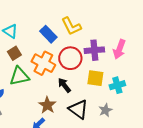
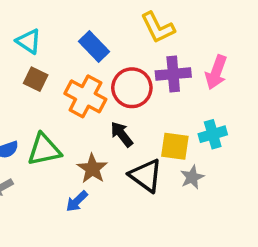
yellow L-shape: (71, 26) -> (158, 28), moved
brown square: (14, 53) -> (36, 79), turned -32
green triangle: (19, 76) -> (44, 150), moved
yellow square: (95, 78) -> (175, 146), moved

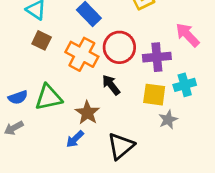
pink arrow: (216, 72) -> (188, 35), turned 116
purple cross: (173, 74) -> (157, 57), moved
black triangle: (146, 176) -> (121, 146), moved, turned 44

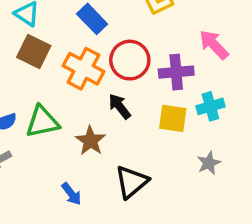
brown square: (42, 40) -> (34, 52), size x1.4
gray star: (168, 120) -> (209, 163), moved
blue arrow: (75, 139) -> (72, 194), moved, turned -84

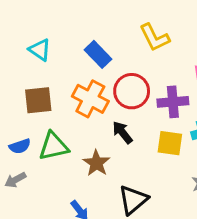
brown square: (34, 52) -> (38, 100), moved, turned -32

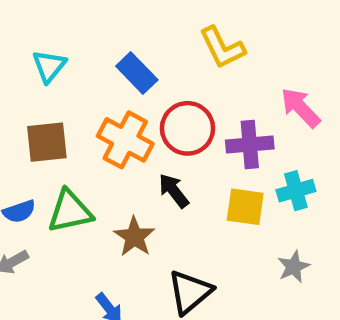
cyan triangle: (40, 50) -> (49, 66), turned 35

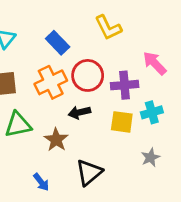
orange cross: (125, 140) -> (51, 82), turned 36
black arrow: (174, 191) -> (79, 112), turned -65

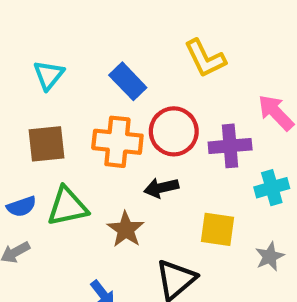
orange cross: (51, 82) -> (117, 142), turned 32
yellow square: (122, 122) -> (218, 229), moved

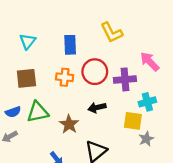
blue rectangle: (128, 81) -> (70, 45), turned 42
orange cross: (117, 142) -> (65, 77), size x0.7
black arrow: (161, 188) -> (97, 107), moved
yellow square: (218, 229) -> (133, 121), moved

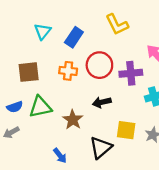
cyan triangle: (28, 41) -> (43, 31), moved
blue rectangle: (70, 45) -> (74, 37), turned 36
yellow square: (133, 121) -> (126, 130), moved

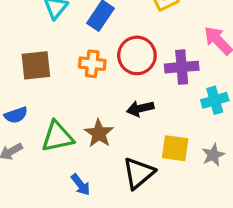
green triangle: (40, 107) -> (57, 137), moved

